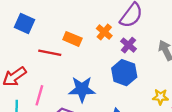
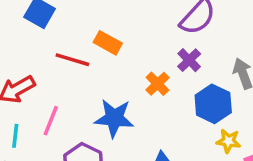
orange cross: (104, 32) -> (157, 84), moved
blue hexagon: (124, 73) -> (213, 104), moved

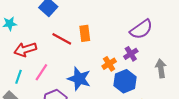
orange rectangle: (108, 43) -> (85, 33), turned 42
blue hexagon: (213, 104) -> (125, 81), moved

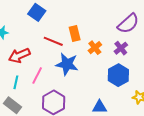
orange cross: (109, 64) -> (95, 48), moved
blue star: (79, 79) -> (67, 64), moved

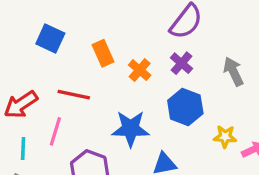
blue square: (37, 12) -> (50, 38), moved
red line: (53, 41) -> (74, 95), moved
blue star: (67, 64) -> (131, 129), moved

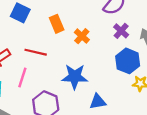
purple cross: (181, 63) -> (121, 31), moved
blue hexagon: (185, 107) -> (128, 61), moved

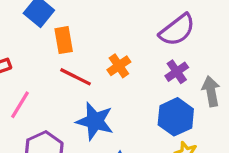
orange rectangle: (57, 24) -> (64, 40), moved
red line: (36, 52) -> (76, 77), moved

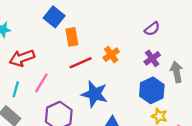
purple semicircle: (177, 30) -> (152, 29), size x0.6
red line: (76, 77) -> (81, 63), turned -50

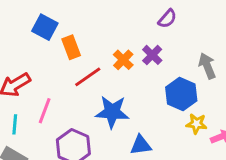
purple cross: (152, 58) -> (152, 55), moved

